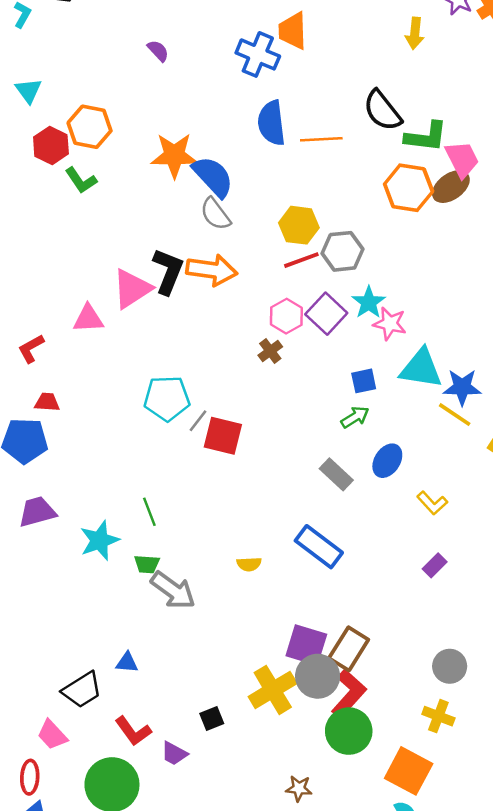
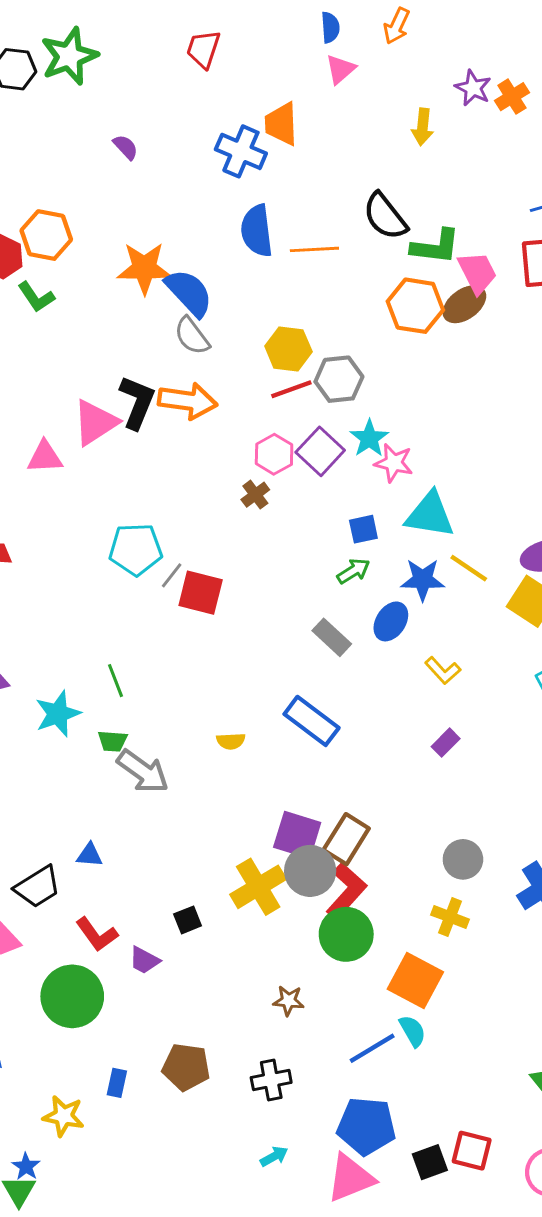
blue star: (462, 387) -> (423, 580), moved

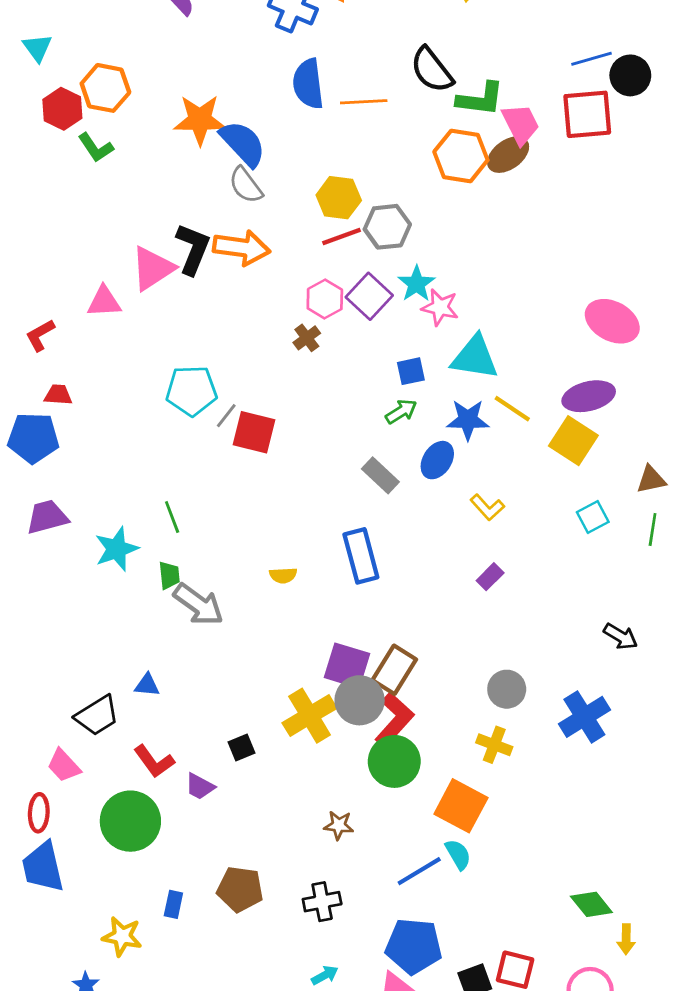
blue rectangle: (312, 721) -> (361, 556), turned 38
green trapezoid: (113, 741) -> (169, 575), turned -100

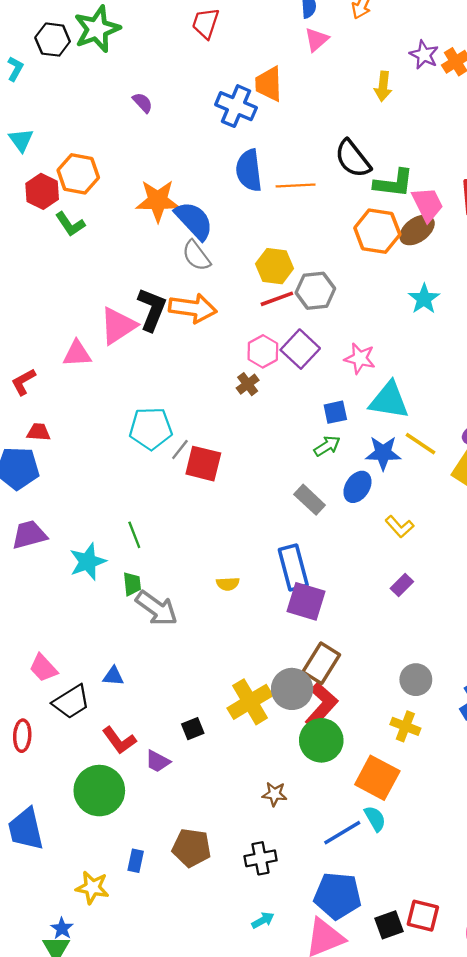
cyan star: (416, 284) -> (424, 299), moved
purple square: (347, 666) -> (306, 601), moved
pink trapezoid: (64, 766) -> (43, 668), moved
red ellipse: (39, 813) -> (22, 736), moved

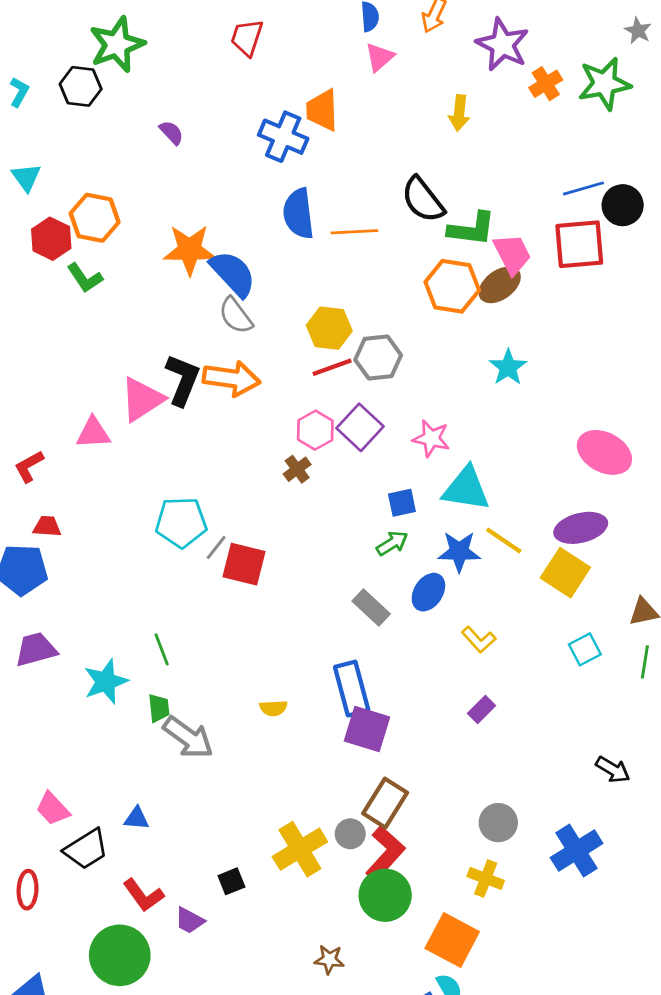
black hexagon: (53, 40) -> (81, 86), moved
purple star: (424, 55) -> (502, 45), moved, size x1.5
gray circle: (292, 689) -> (350, 834), size x0.6

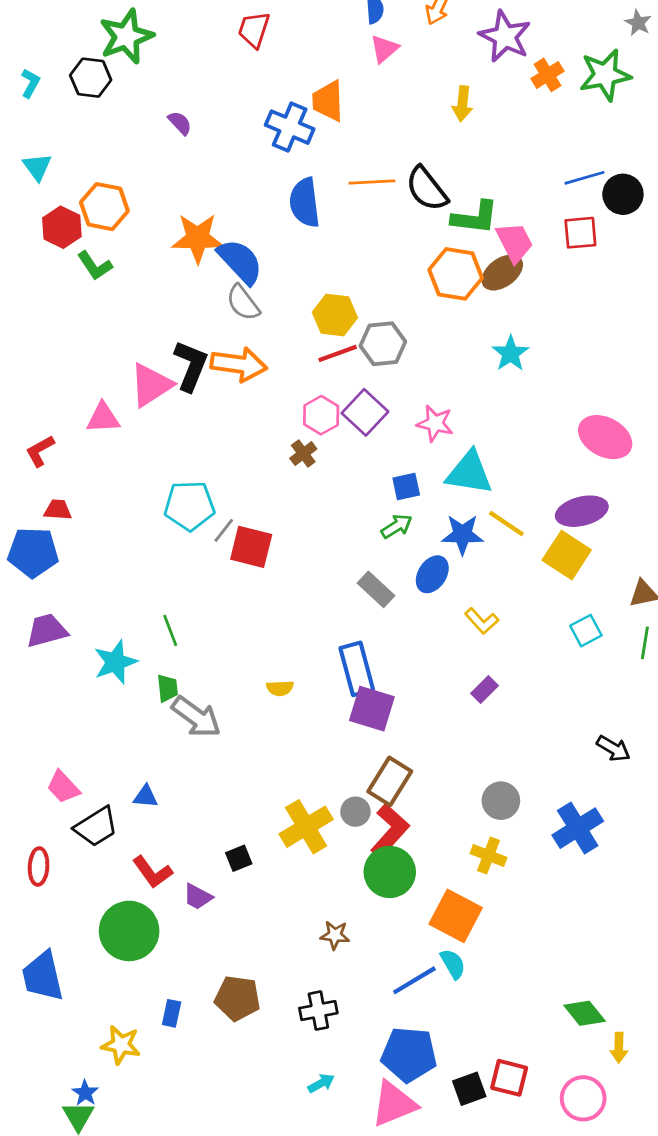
orange line: (354, 232) -> (372, 182), moved
red square: (579, 244) -> (580, 233), size x0.7

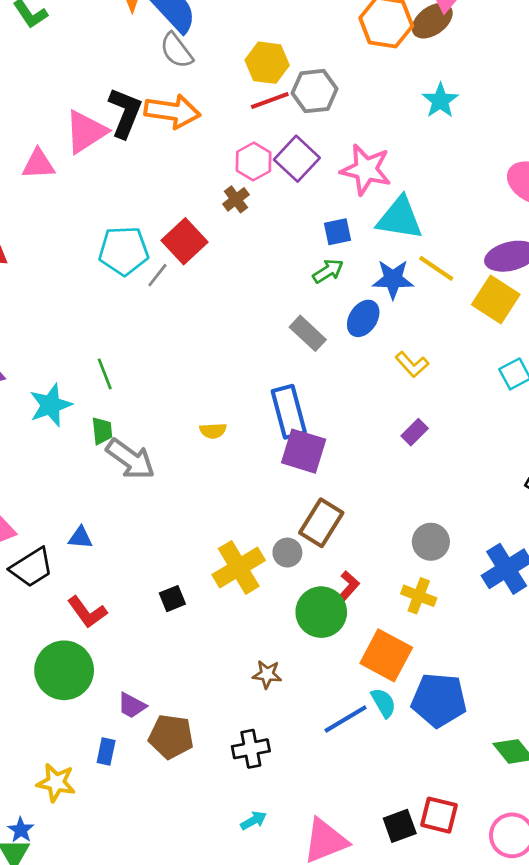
pink star: (435, 423) -> (366, 170), size x1.4
red square: (251, 547) -> (185, 241), moved, turned 33
red L-shape: (390, 831) -> (348, 586), moved, size x0.6
purple trapezoid: (198, 897) -> (132, 705), moved
blue pentagon: (409, 1054) -> (439, 700), moved

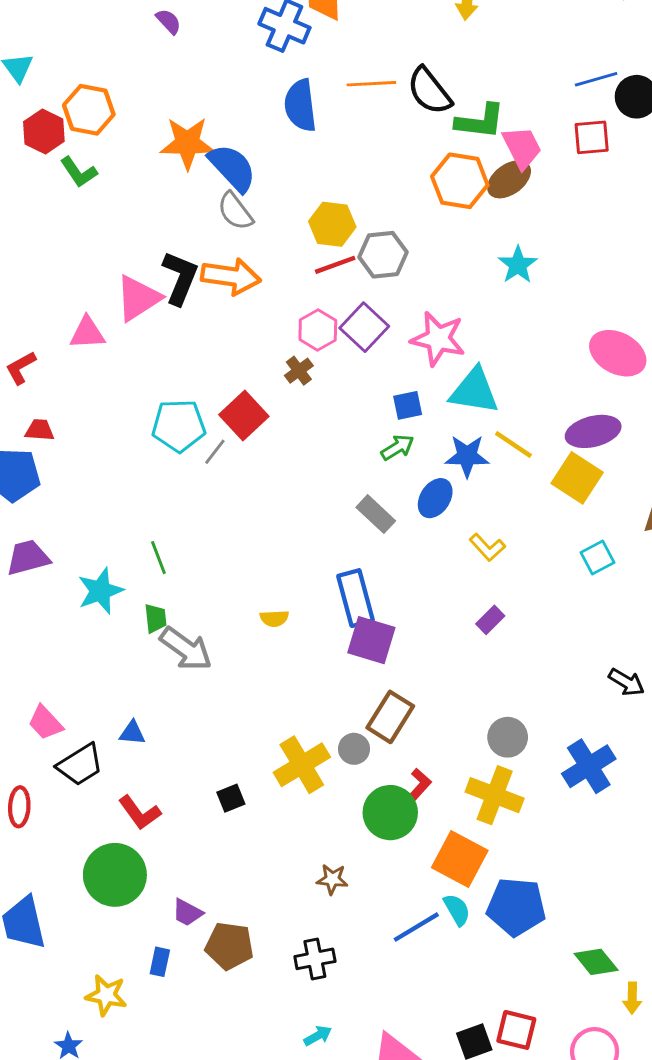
yellow cross: (419, 596) -> (495, 795), size x1.5

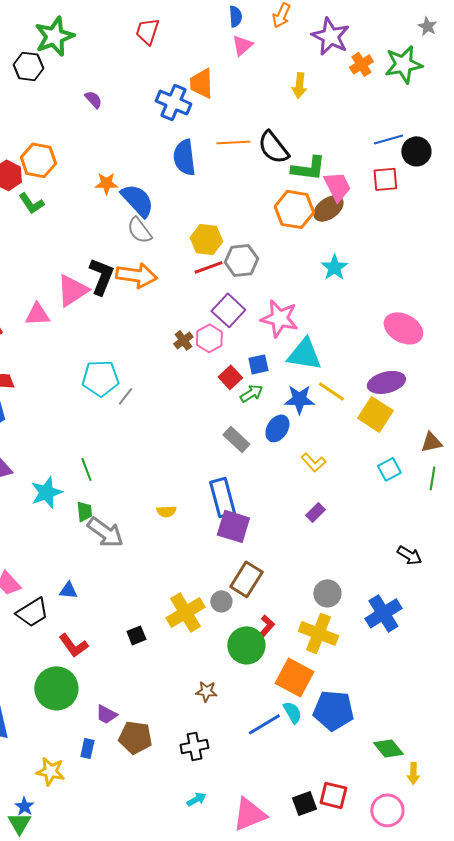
orange star: (187, 143) -> (106, 183), size x0.6
pink hexagon: (318, 330) -> (209, 338), moved
red square: (244, 416) -> (230, 377), moved, size x0.7

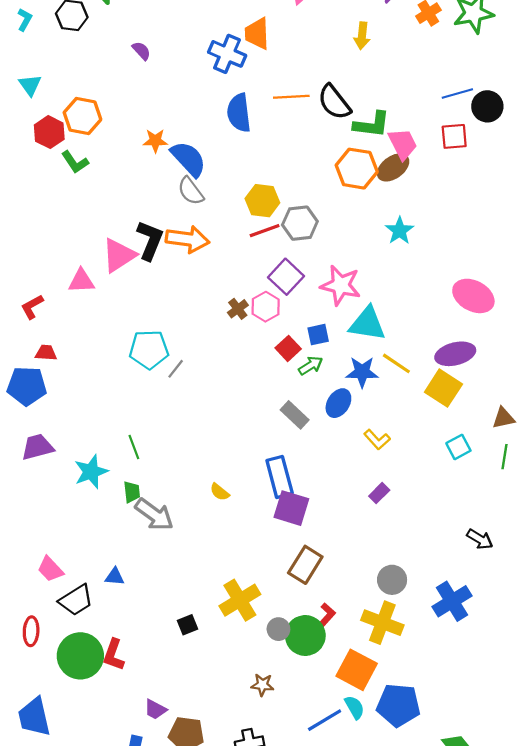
yellow semicircle: (166, 511) -> (220, 492), turned 42
gray circle: (221, 601) -> (278, 629), moved
red L-shape: (73, 645) -> (114, 655), moved, turned 56
green circle: (56, 688) -> (80, 656), moved

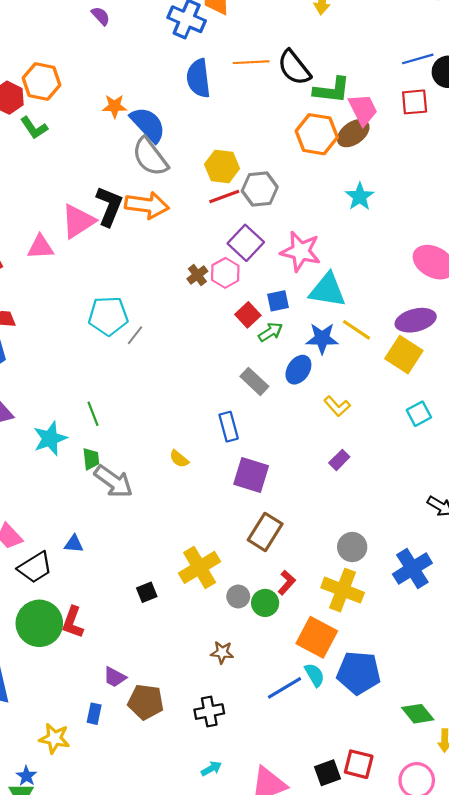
gray semicircle: (191, 191) -> (150, 157), size x1.4
blue rectangle: (280, 477) -> (229, 427), moved, size x0.7
green circle: (305, 636) -> (265, 603), size x0.7

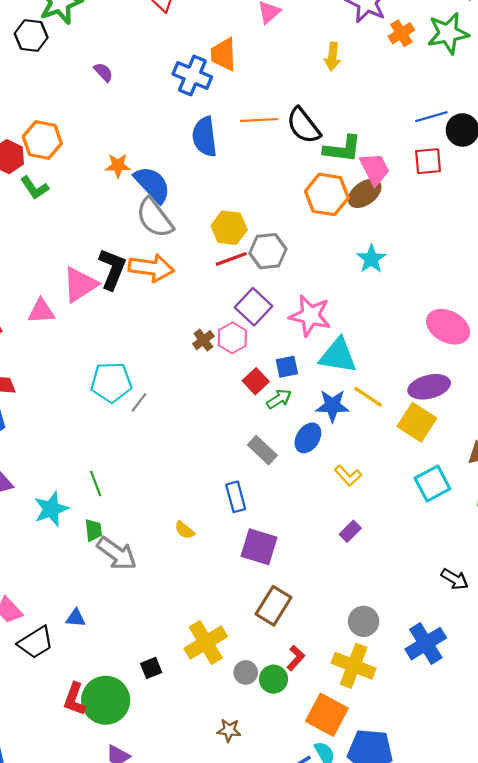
cyan square: (419, 414) -> (432, 483), size x1.4
green circle: (39, 623) -> (106, 700), moved

